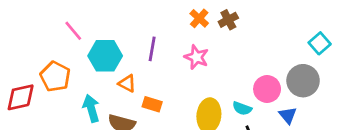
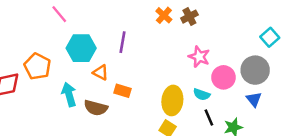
pink line: (73, 31) -> (59, 14), moved
pink star: (196, 57) -> (199, 57), moved
blue triangle: (288, 115) -> (254, 99), moved

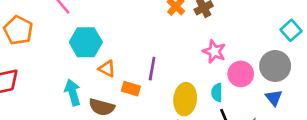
purple line: (123, 42) -> (152, 69), moved
orange pentagon: (37, 66) -> (18, 30), moved
cyan semicircle: (202, 94) -> (217, 92), turned 70

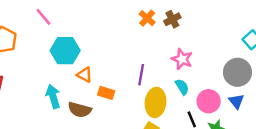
purple line: (152, 69) -> (141, 75), moved
pink circle: (241, 74) -> (209, 101), moved
cyan semicircle: (217, 92) -> (182, 87), moved, turned 147

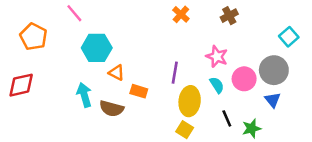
brown cross: (172, 19) -> (229, 16), moved
pink circle: (209, 101) -> (244, 79), moved

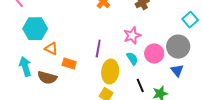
pink star: (217, 57) -> (132, 36), turned 30

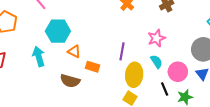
pink circle: (154, 54) -> (178, 72), moved
cyan arrow: (25, 67) -> (39, 56), moved

